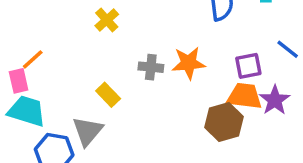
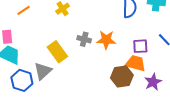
orange line: (33, 59) -> (24, 10), moved
yellow rectangle: (108, 95) -> (57, 52), size x1.5
purple star: (275, 100) -> (153, 82), moved

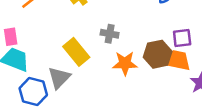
orange star: (106, 40) -> (125, 63), moved
brown hexagon: (122, 77) -> (158, 54), moved

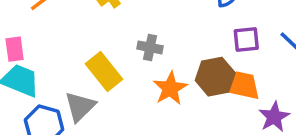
purple square: (182, 38) -> (246, 39), moved
orange star: (125, 63) -> (170, 88), turned -30

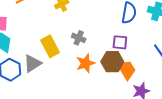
purple square: (246, 39) -> (120, 42), moved
orange trapezoid: (242, 85) -> (127, 70), turned 35

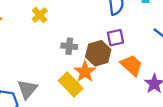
yellow rectangle: (50, 46) -> (71, 84), moved
brown hexagon: (112, 62) -> (98, 53), moved

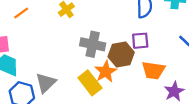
gray cross: (69, 46) -> (93, 44), size x1.5
orange trapezoid: (132, 65) -> (153, 70), turned 140

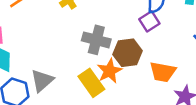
purple square: (140, 41) -> (149, 21), moved, turned -30

